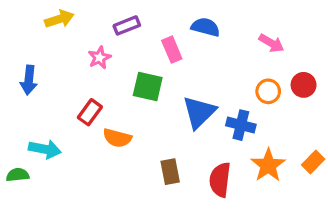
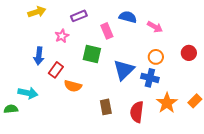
pink arrow: (271, 43) -> (155, 27), moved
blue arrow: (29, 80) -> (39, 56), moved
orange circle: (268, 91) -> (156, 57), moved

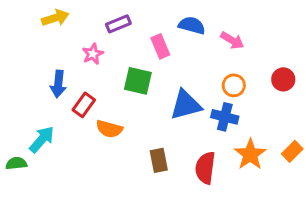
blue triangle: (124, 70) -> (186, 105), turned 30
cyan arrow: (28, 93) -> (42, 139), turned -60

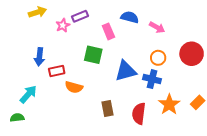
pink star: (93, 54) -> (63, 25), moved
red circle: (283, 79) -> (192, 54), size x1.5
red rectangle: (84, 105) -> (57, 71), turned 42
green semicircle: (16, 163) -> (17, 118), moved

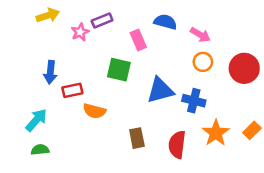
orange circle: (158, 58) -> (203, 62), moved
green semicircle: (17, 118) -> (40, 150), moved

